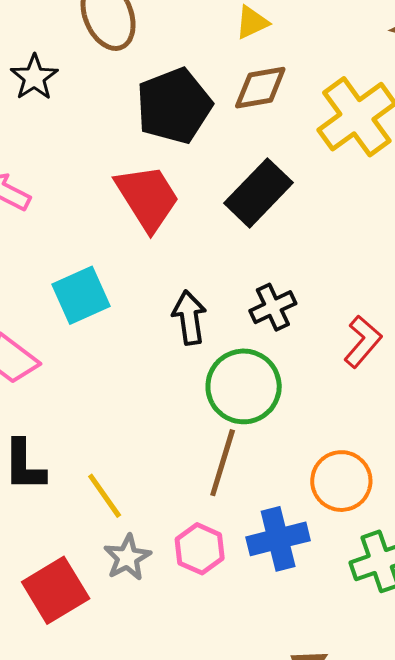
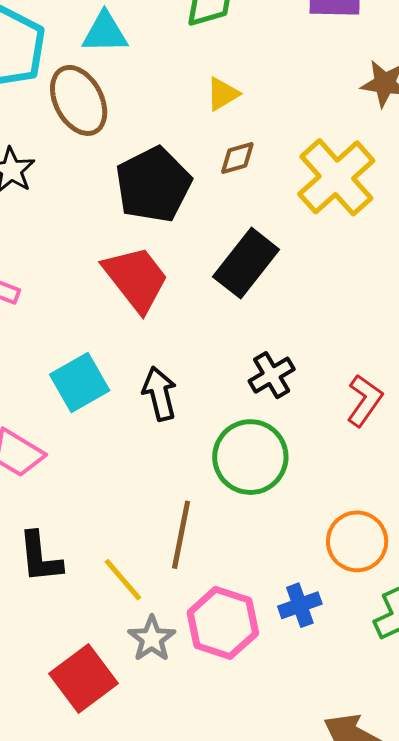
brown diamond: (260, 88) -> (237, 158), size x0.7
black arrow: (189, 318) -> (160, 394), moved
brown line: (223, 463) -> (181, 535), moved
blue cross: (278, 539) -> (300, 605), size x0.7
pink hexagon: (200, 549) -> (223, 623), size x1.4

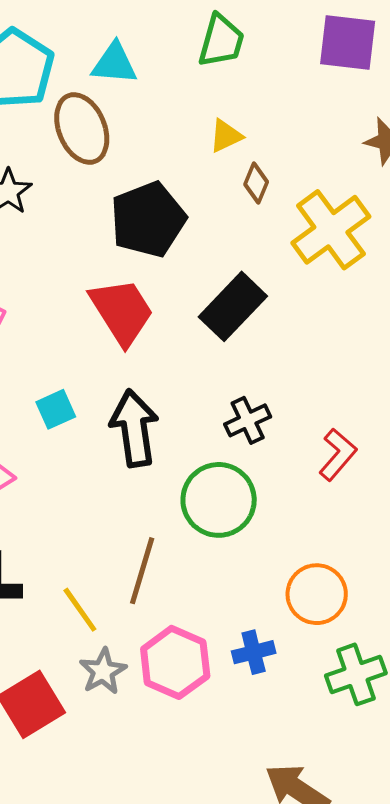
brown diamond: (237, 158) -> (256, 183), moved, turned -57
cyan square: (80, 382) -> (56, 409), size x0.7
black arrow: (160, 394) -> (134, 428), size x1.4

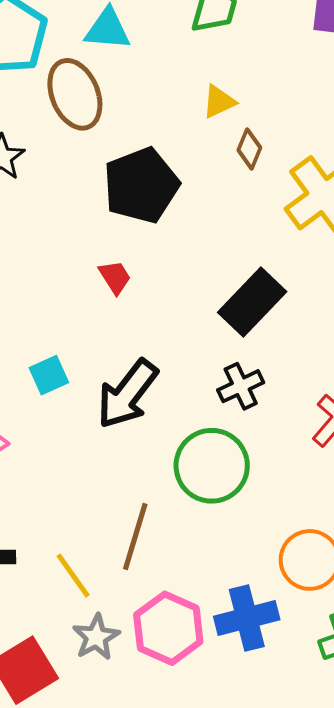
black rectangle: (233, 306) -> (252, 302), moved
red trapezoid: (122, 311) -> (115, 277), size x0.5
black arrow: (134, 428) -> (127, 394), turned -134
blue cross: (254, 652) -> (247, 618), size x1.5

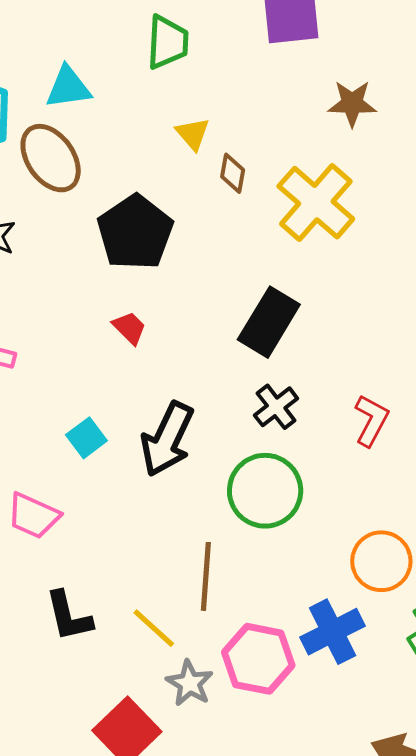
yellow triangle: (219, 102) -> (193, 134), turned -33

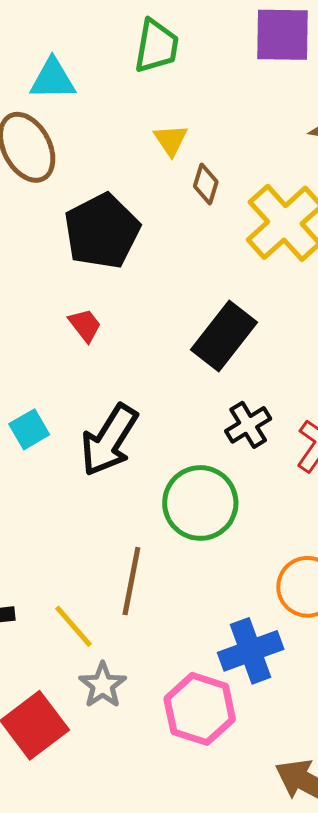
black cross: (276, 407) -> (248, 425), moved
pink hexagon: (258, 659) -> (200, 709), moved

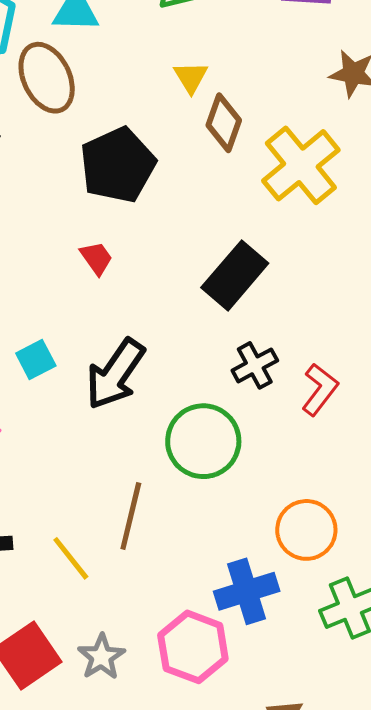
brown diamond: (206, 184) -> (224, 123), size x1.4
gray star: (103, 685) -> (101, 657), moved

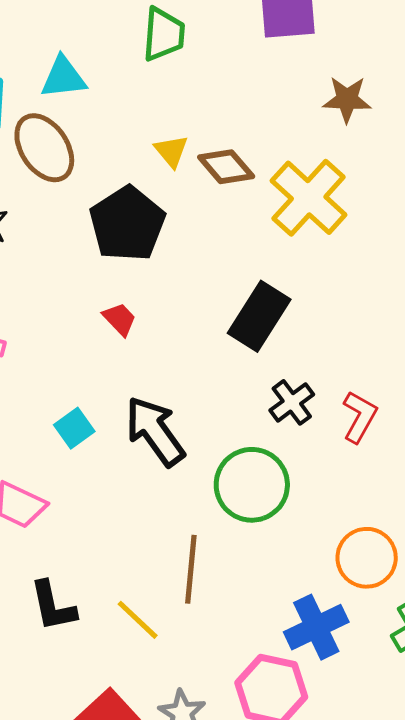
yellow triangle: (191, 77) -> (171, 151), moved
brown diamond: (224, 123) -> (226, 167), turned -52
black arrow: (115, 374) -> (155, 431), turned 118

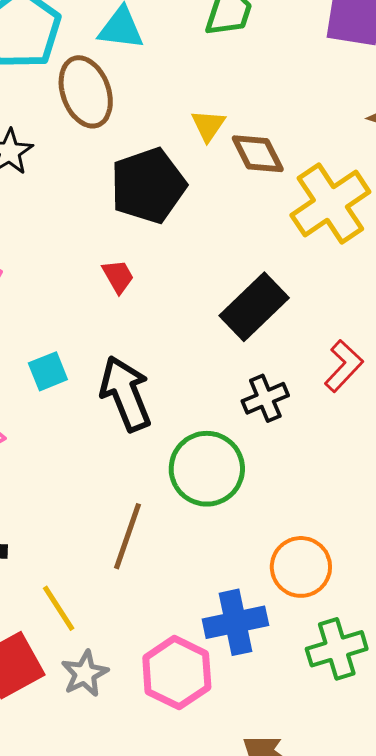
red L-shape: (360, 417) -> (344, 366), moved
yellow line: (138, 620) -> (59, 608), moved

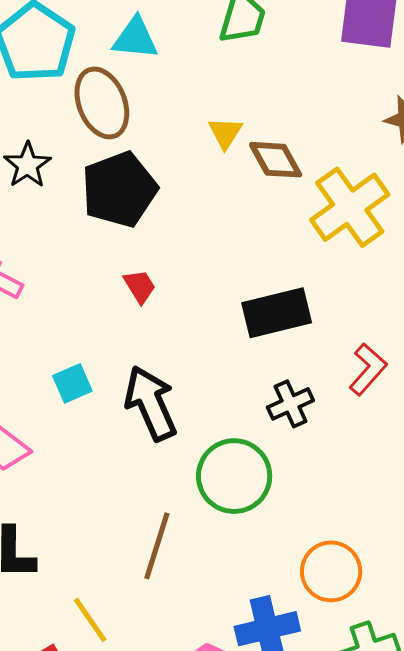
black pentagon: (148, 186) -> (119, 189), moved
black rectangle: (254, 307) -> (277, 313), turned 32

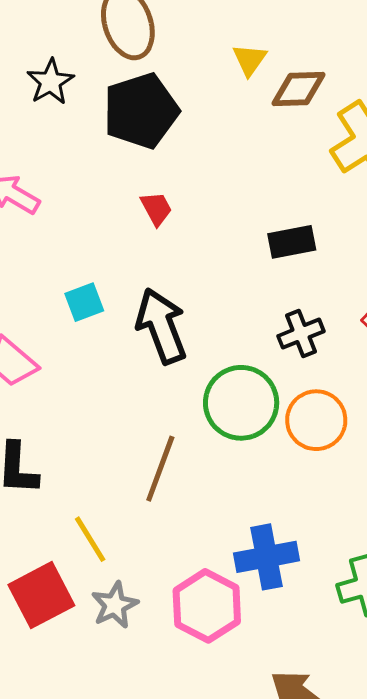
brown diamond: (276, 160) -> (299, 89), turned -66
black rectangle: (277, 313) -> (292, 242), size x0.7
orange circle: (331, 571) -> (316, 420), moved

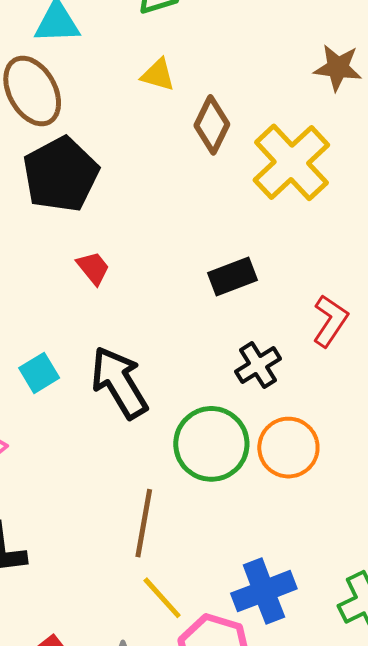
yellow triangle: (250, 60) -> (158, 75), moved, turned -39
brown diamond: (299, 89) -> (212, 125), turned -52
yellow line: (90, 539) -> (162, 598), moved

